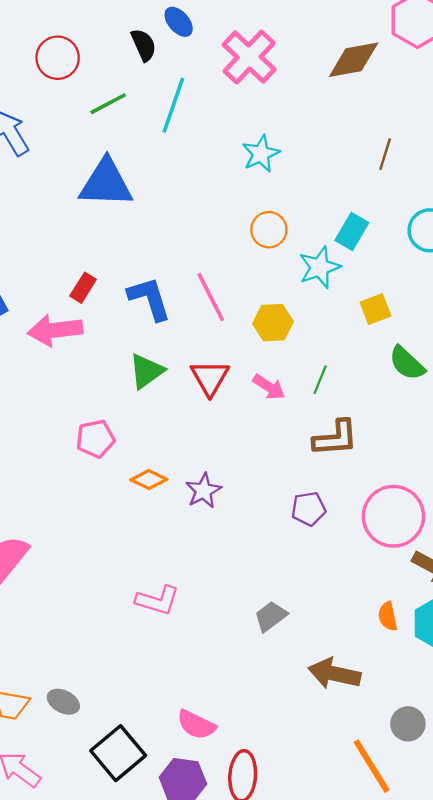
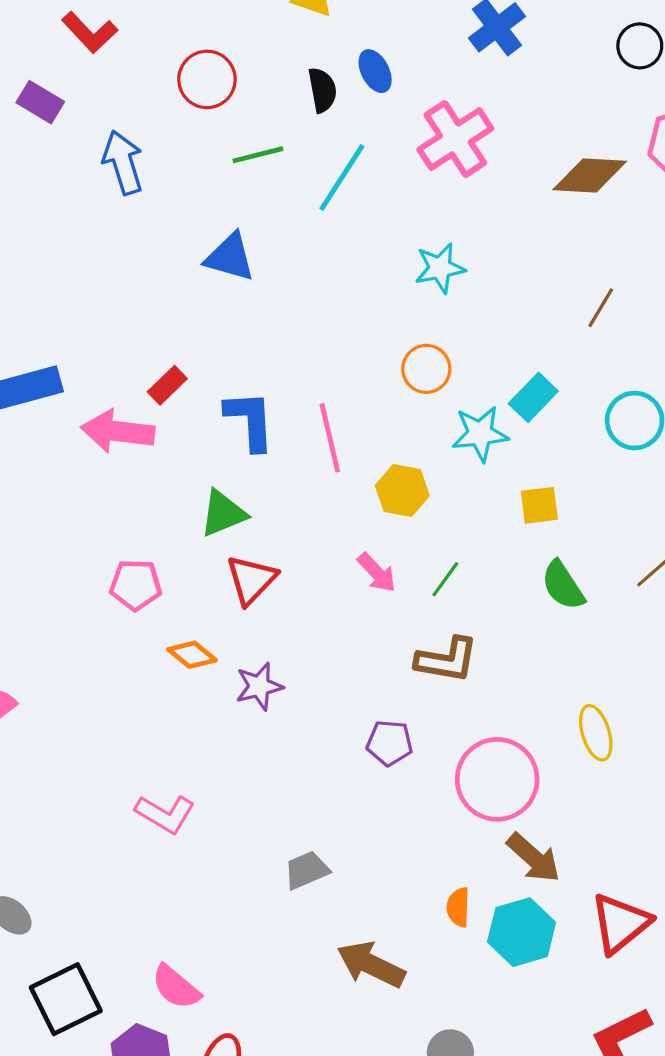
blue triangle: (106, 183) -> (230, 257), size x0.7
red triangle: (210, 378) -> (251, 580), moved

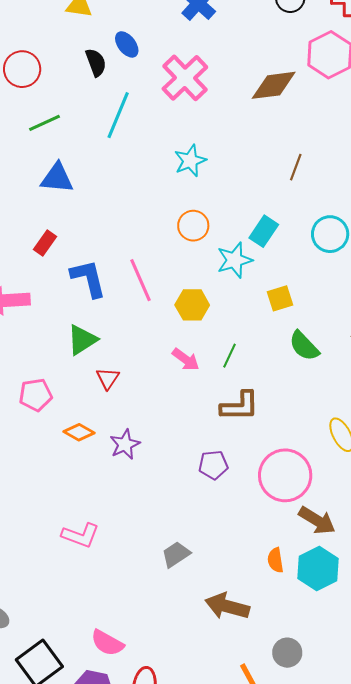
green line: (258, 155) -> (45, 123), moved
red rectangle: (167, 385) -> (45, 243), moved
red triangle: (251, 580) -> (108, 378), size x0.7

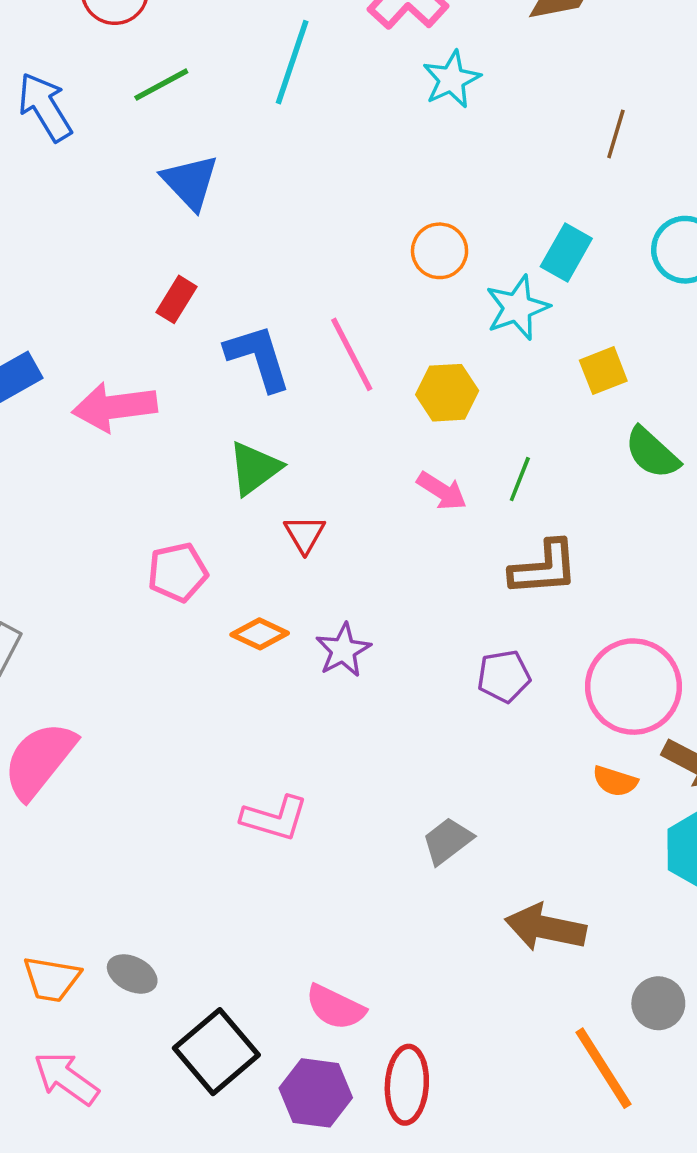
cyan star: (190, 161) -> (452, 79), moved
blue triangle: (57, 178) -> (190, 182), turned 45
orange semicircle: (275, 560) -> (615, 781), moved, turned -60

